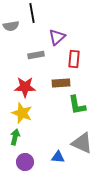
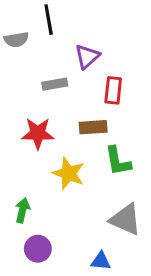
yellow star: (22, 113) -> (69, 173), moved
blue triangle: (58, 157) -> (101, 261), moved

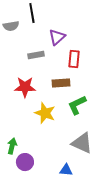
green L-shape: (118, 161) -> (77, 105), turned 75
green arrow: (22, 210) -> (12, 146), moved

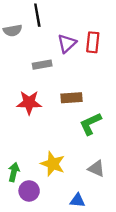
red rectangle: (74, 59) -> (93, 42), moved
yellow star: (45, 113) -> (53, 164), moved
gray triangle: (82, 143) -> (96, 169), size x0.7

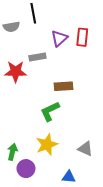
red star: (29, 102) -> (16, 72), moved
green L-shape: (90, 124) -> (50, 111), moved
yellow star: (53, 164) -> (47, 145), turned 30

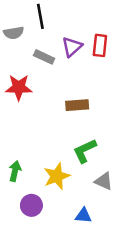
gray rectangle: (37, 57) -> (44, 57), moved, turned 35
green L-shape: (50, 111) -> (85, 151), moved
green arrow: (12, 152) -> (15, 171), moved

